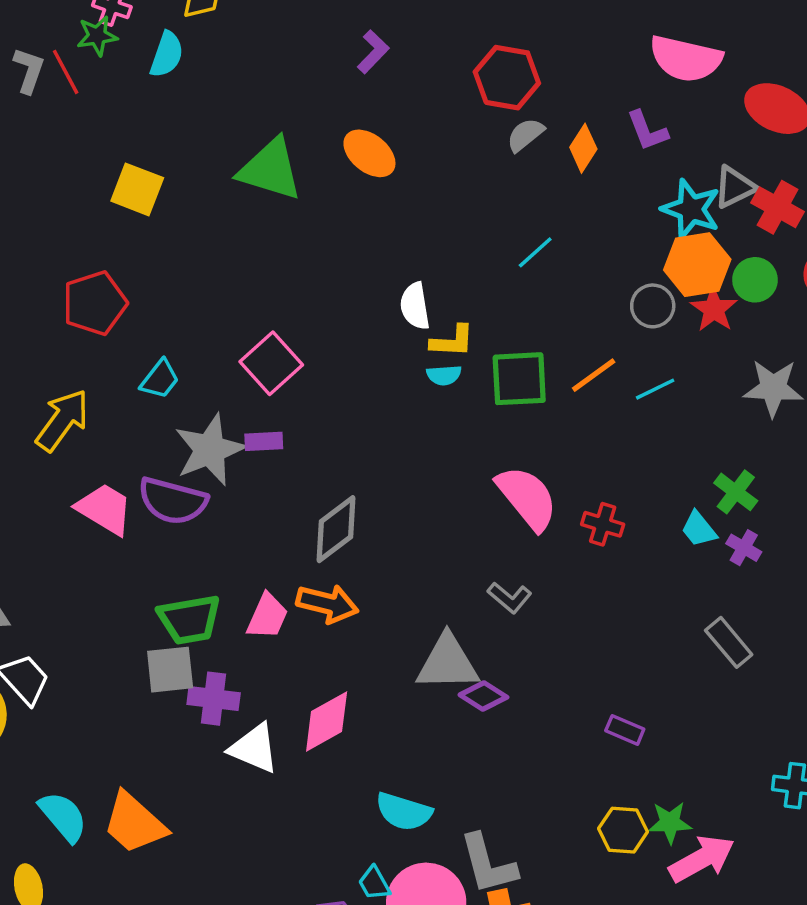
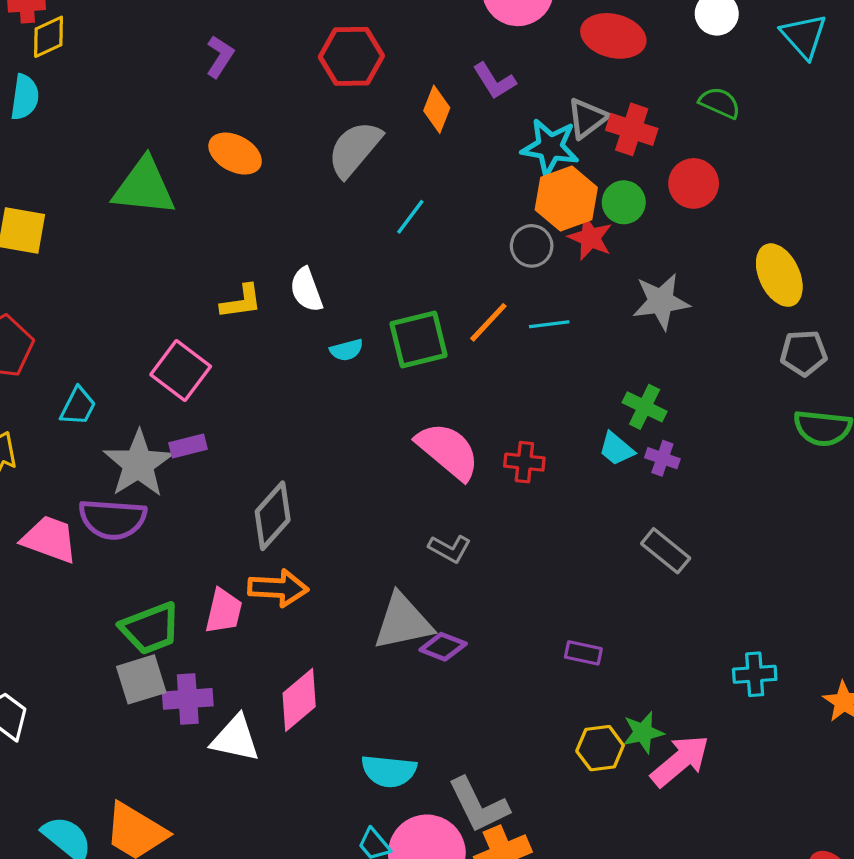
gray semicircle: (525, 135) -> (355, 149), moved, size x1.6
yellow L-shape: (452, 341) -> (241, 302), moved
cyan line: (655, 389) -> (549, 324), turned 30

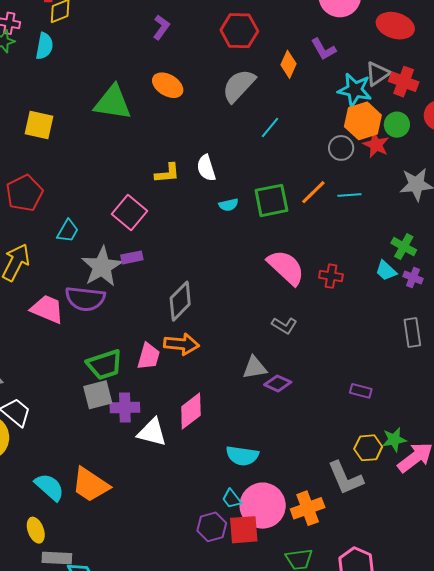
gray rectangle: (666, 551) -> (412, 332), turned 40
gray triangle: (403, 622) -> (255, 368), size x0.7
gray L-shape: (478, 805) -> (345, 478), moved

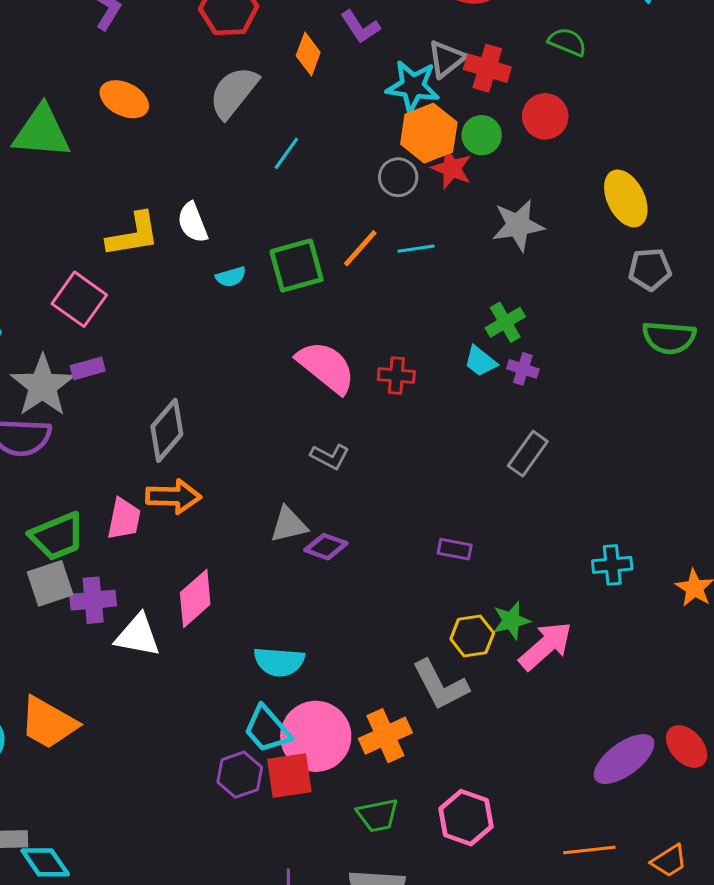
yellow L-shape: (167, 173) -> (133, 235), size x1.4
green cross: (404, 247) -> (505, 322), turned 35
gray rectangle: (412, 332) -> (528, 454), turned 48
cyan trapezoid: (232, 499) -> (267, 729), size x1.6

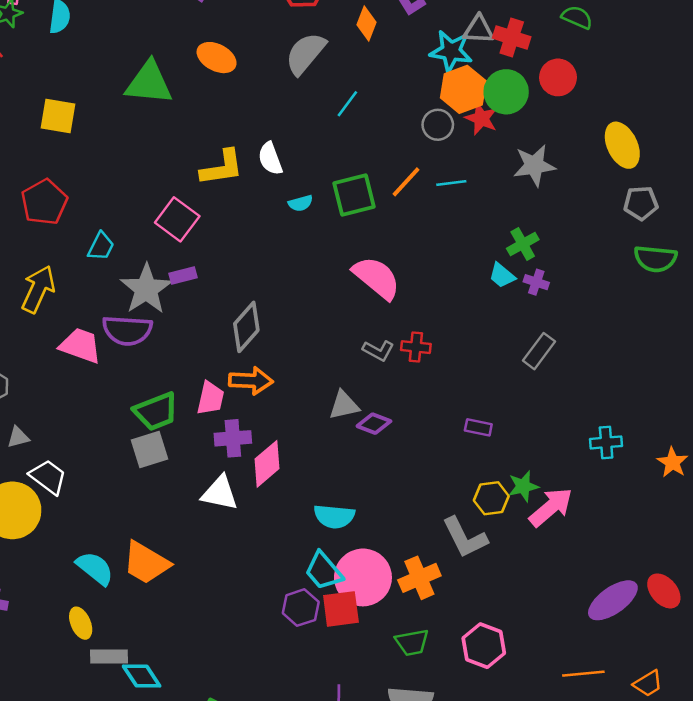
gray triangle: (446, 59) -> (479, 29), turned 40
green circle: (482, 135) -> (506, 92), size x1.4
red cross: (396, 376) -> (416, 347), moved
purple cross: (93, 600) -> (233, 438), moved

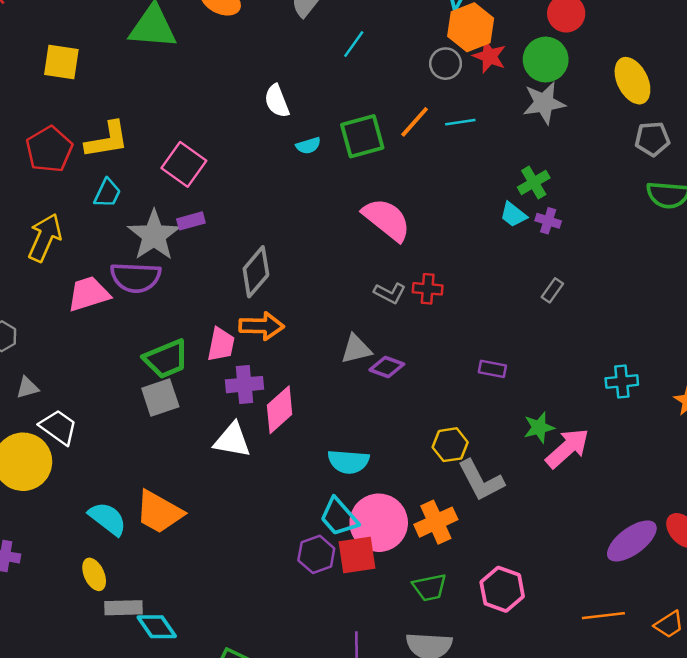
green circle: (506, 92) -> (546, 60), moved
yellow L-shape: (222, 168) -> (107, 140), moved
pink trapezoid: (80, 346) -> (89, 294), turned -36
gray rectangle: (539, 351) -> (552, 290), size x0.7
yellow hexagon: (491, 498) -> (450, 445), moved

